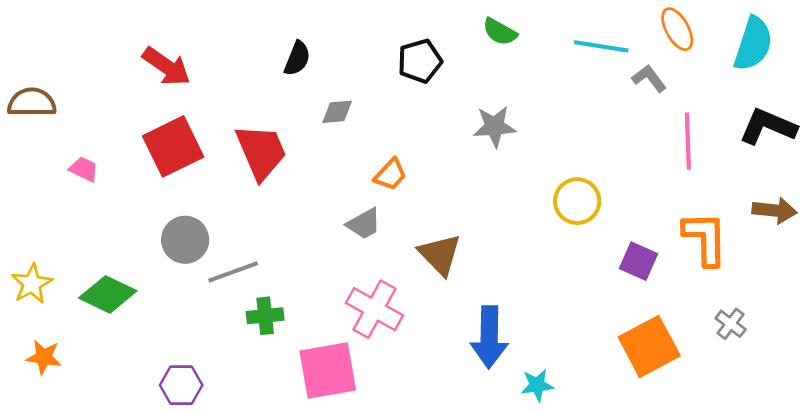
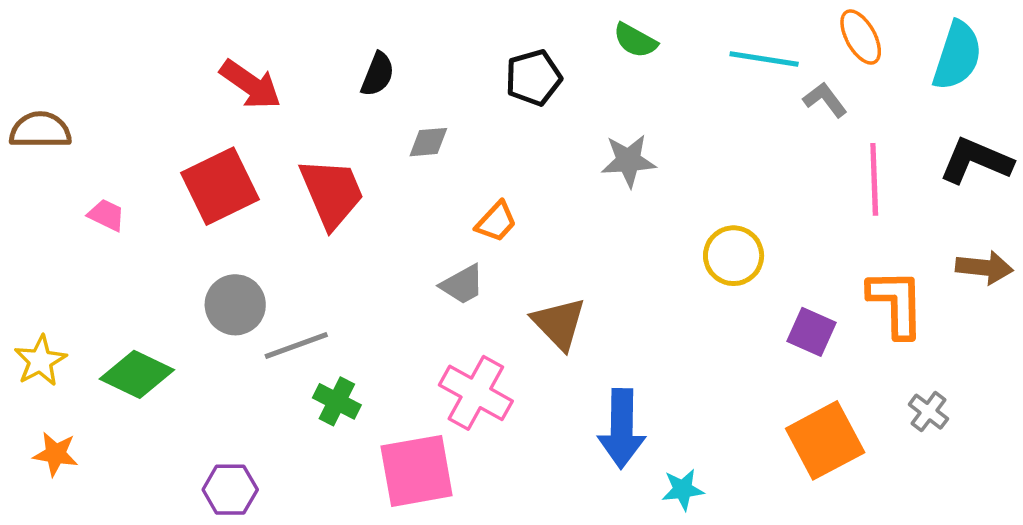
red arrow: (166, 66) -> (250, 84), moved
green cross: (265, 316) -> (337, 401), turned 33

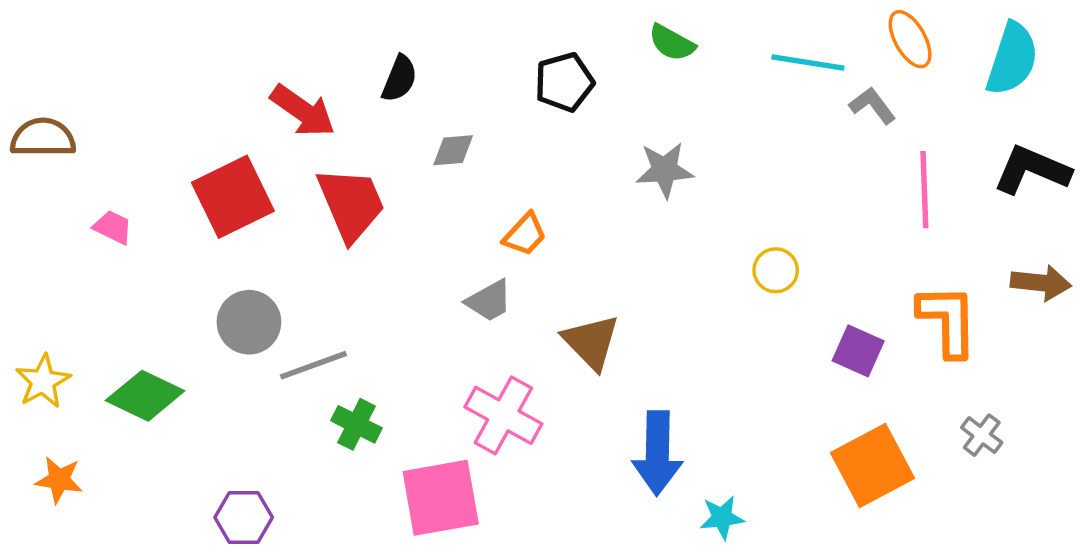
red arrow: (250, 84) -> (303, 111), moved
yellow circle: (734, 256) -> (776, 270), size x0.7

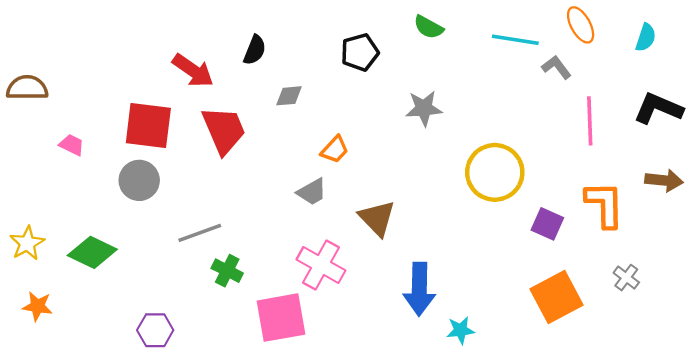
cyan semicircle: (1012, 59) -> (646, 37), size x0.6
red square: (233, 197) -> (148, 126), turned 33
yellow circle: (776, 270) -> (495, 172), size x2.0
gray circle: (249, 322) -> (139, 180), moved

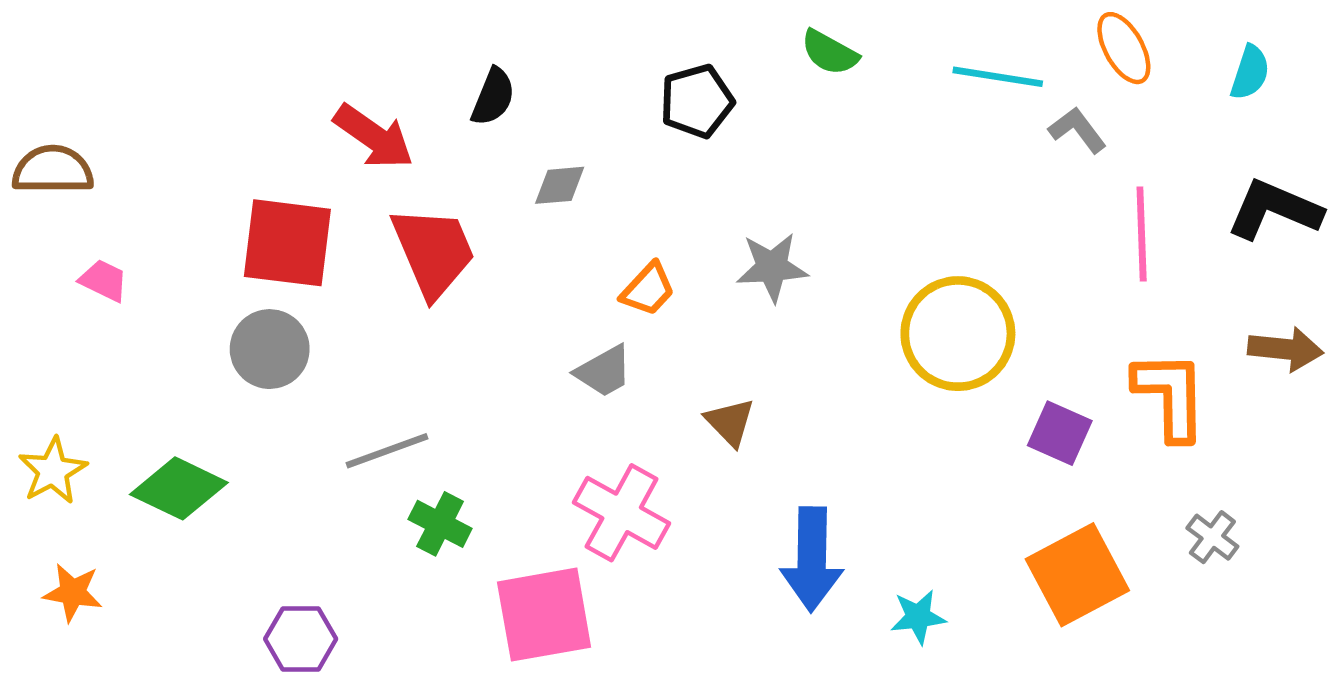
gray star: (424, 108) -> (772, 267), moved
pink trapezoid: (72, 145) -> (104, 280), moved
brown triangle: (377, 218) -> (730, 422), size x0.7
cyan star: (460, 330) -> (918, 617), moved

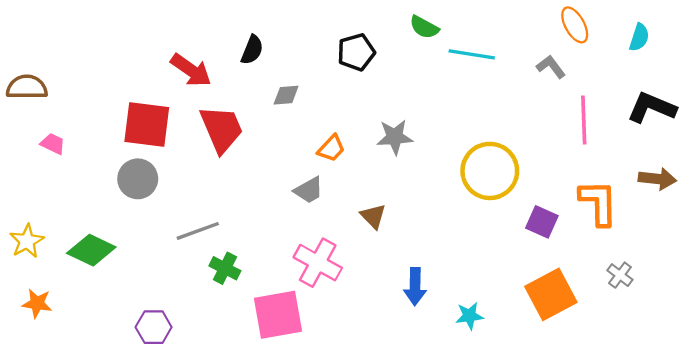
cyan line: (998, 77) -> (472, 54), moved
blue arrow: (812, 559) -> (415, 286), size x0.7

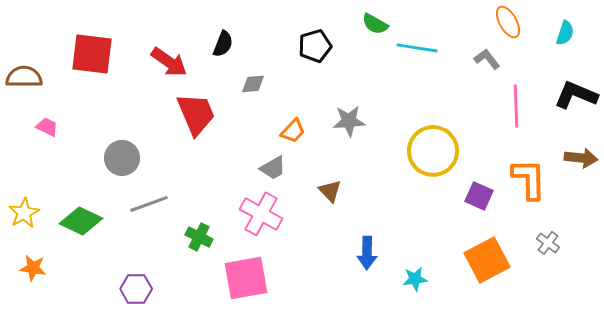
red square: (147, 125) -> (92, 54), moved
gray line: (198, 231) -> (149, 204), moved
pink cross: (318, 263) -> (261, 214), moved

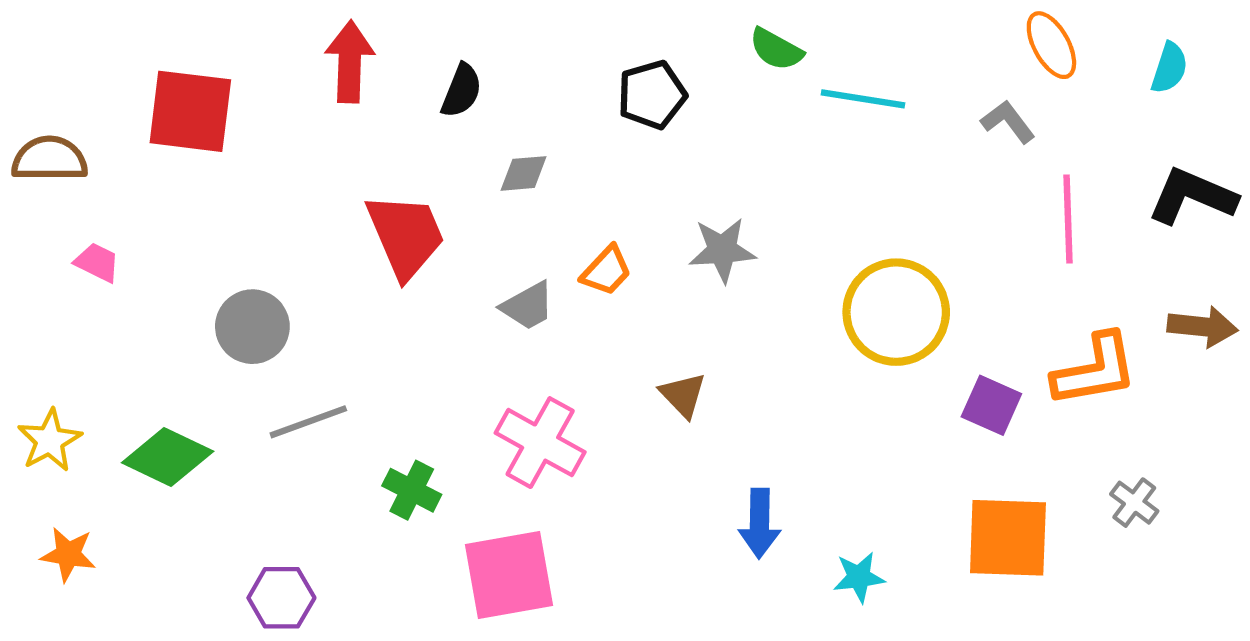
red arrow: (169, 62) -> (350, 62), moved, turned -123
gray trapezoid: (273, 168) -> (528, 306), moved
orange L-shape: (529, 179) -> (1095, 370), turned 81
orange square: (487, 260) -> (1008, 538), turned 30

